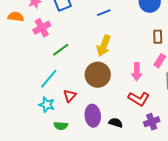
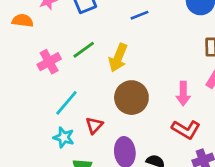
pink cross: (42, 28) -> (49, 62), moved
yellow arrow: (104, 46) -> (118, 58), moved
green line: (61, 50) -> (84, 50), moved

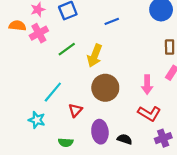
pink cross: (49, 62) -> (39, 33), moved
cyan star: (64, 137) -> (37, 120), moved

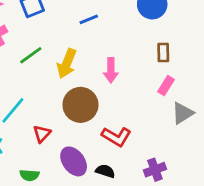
pink arrow: (147, 85) -> (111, 70), moved
red L-shape: (149, 113) -> (116, 137), moved
purple ellipse: (100, 132) -> (74, 161), turned -30

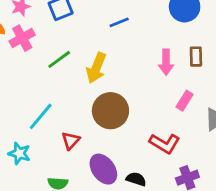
pink arrow: (111, 70) -> (166, 62), moved
pink rectangle: (166, 86) -> (185, 101), moved
red L-shape: (116, 137) -> (165, 143), moved

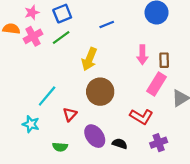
brown rectangle: (196, 57) -> (164, 60), moved
green line: (59, 59) -> (61, 37), moved
pink rectangle: (185, 101) -> (157, 84), size x1.5

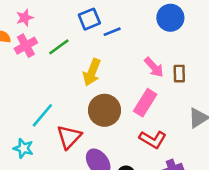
blue square: (62, 14) -> (89, 19), moved
pink arrow: (142, 55) -> (154, 67), turned -42
pink rectangle: (157, 84) -> (145, 103), moved
red triangle: (70, 114) -> (69, 137), size x1.5

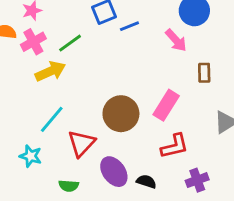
pink arrow: (154, 67) -> (176, 40), moved
yellow arrow: (92, 72) -> (50, 71), moved, turned -136
red L-shape: (153, 139) -> (175, 146), turned -44

